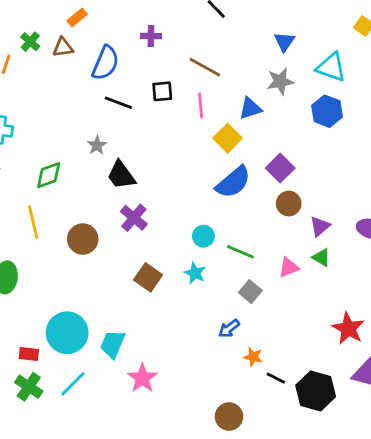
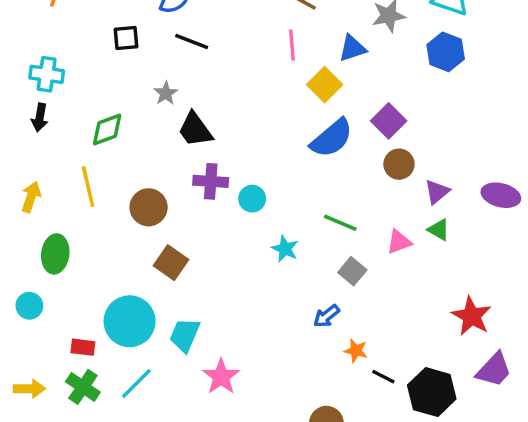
black square: (162, 91) -> (126, 38), moved
purple cross: (134, 218) -> (211, 181), turned -36
cyan circle: (203, 236) -> (252, 199), moved
brown square: (148, 277) -> (171, 263), moved

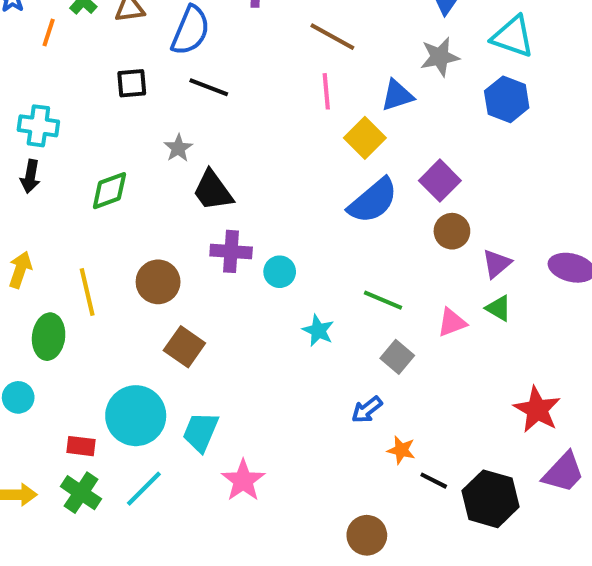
yellow line: (88, 187) -> (87, 292), moved

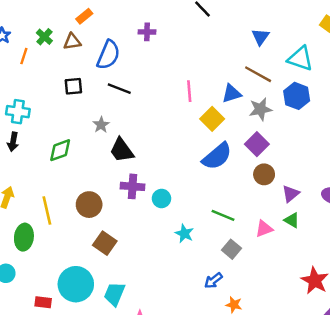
brown line: (332, 37) -> (258, 74), moved
gray star: (440, 57) -> (260, 109), moved

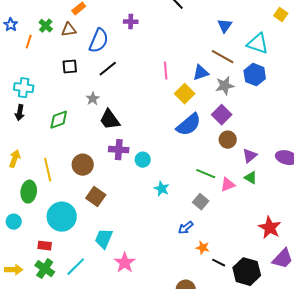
black line: (119, 89) -> (108, 69), turned -60
green line: (223, 215) -> (206, 174), moved
cyan circle: (76, 284) -> (62, 217), moved

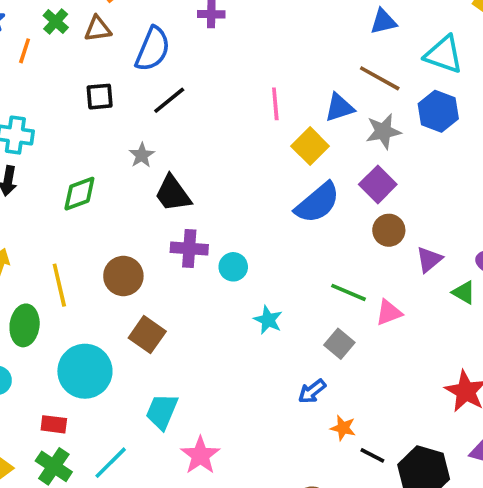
blue triangle: (225, 26) -> (383, 22), turned 42
green triangle: (251, 178) -> (464, 292), moved

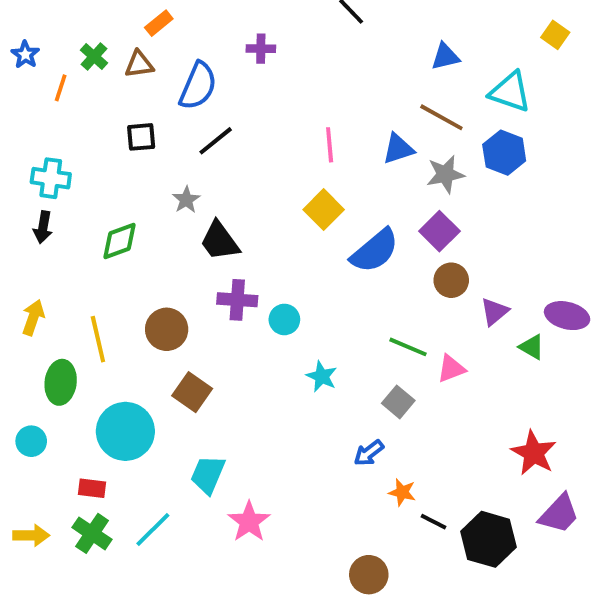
yellow square: (310, 146) -> (324, 210), moved

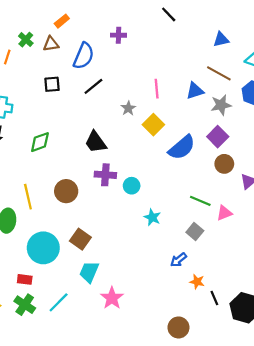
gray star: (186, 200) -> (128, 108), moved
brown square: (192, 392) -> (80, 239), moved
black line: (434, 522) -> (214, 298), turned 40

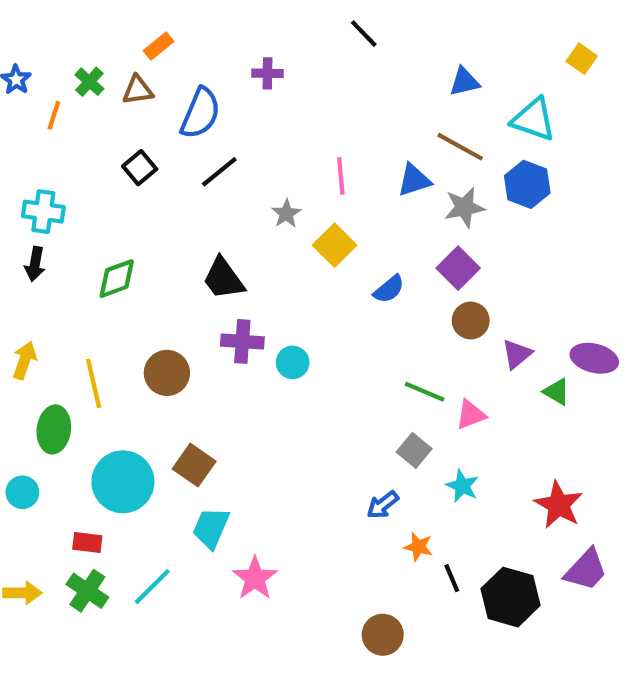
black square: (52, 84) -> (140, 168), turned -35
blue semicircle: (182, 148) -> (389, 289), size x0.6
cyan star: (152, 217) -> (462, 486), moved

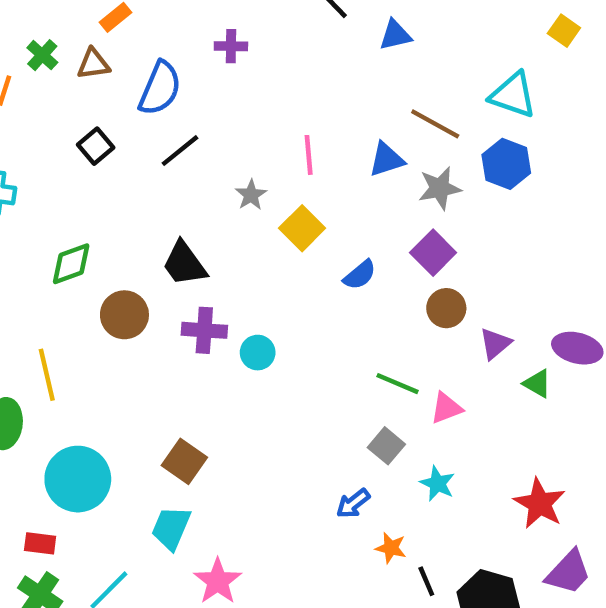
blue triangle: (464, 82) -> (395, 35), moved
brown circle: (167, 373) -> (124, 315), moved
brown square: (194, 465) -> (184, 461), moved

